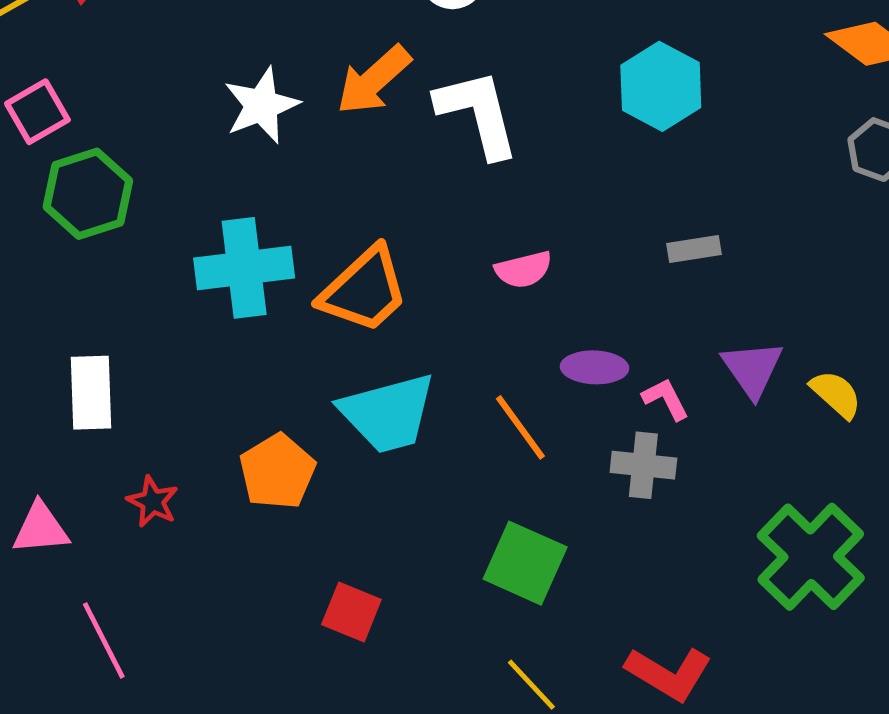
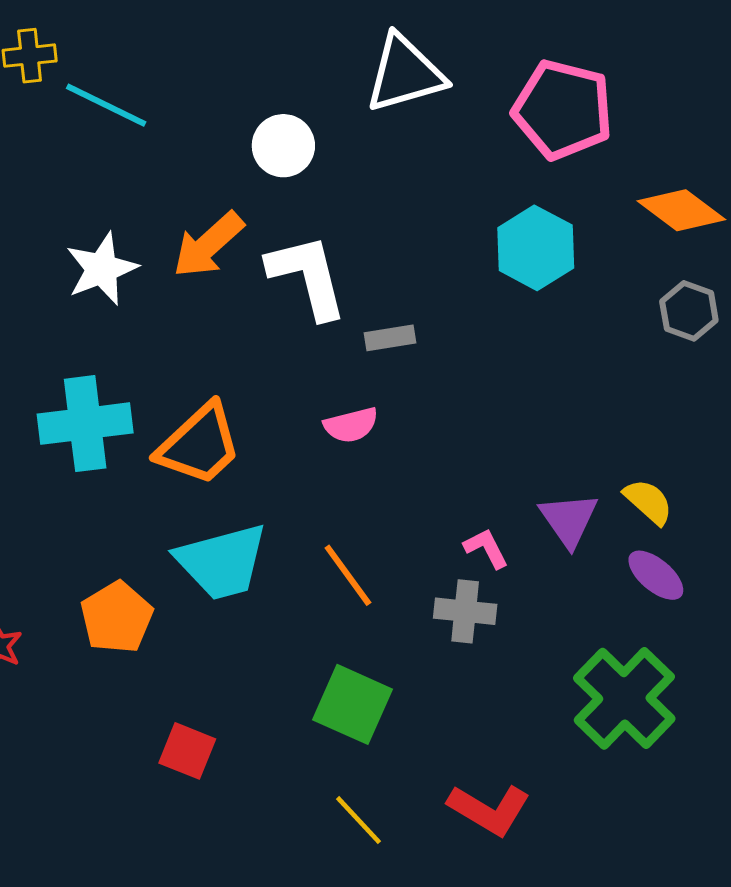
cyan hexagon: (661, 86) -> (536, 248), moved
gray rectangle: (694, 249) -> (390, 338), moved
purple ellipse: (595, 367) -> (656, 575), moved, turned 38
yellow semicircle: (836, 394) -> (648, 502), moved

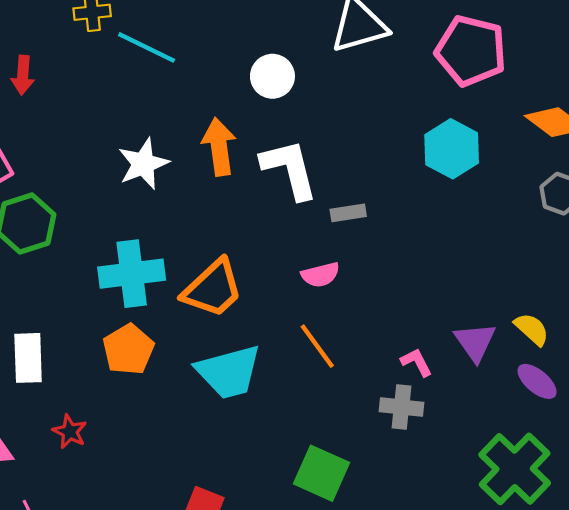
orange arrow: (208, 245) -> (219, 147), turned 124
orange line: (348, 575) -> (317, 346), moved
orange pentagon: (117, 617) -> (128, 349), moved

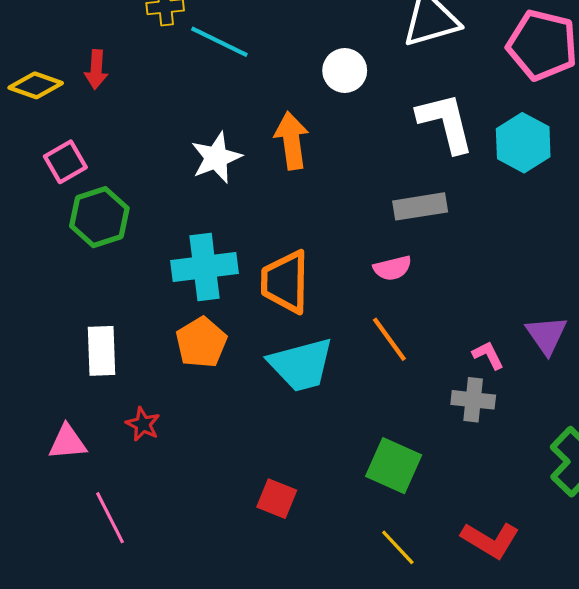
white L-shape: (290, 169) -> (446, 123), moved
gray rectangle: (348, 213) -> (420, 206), size x1.5
orange trapezoid: (213, 289) -> (285, 282), turned 134

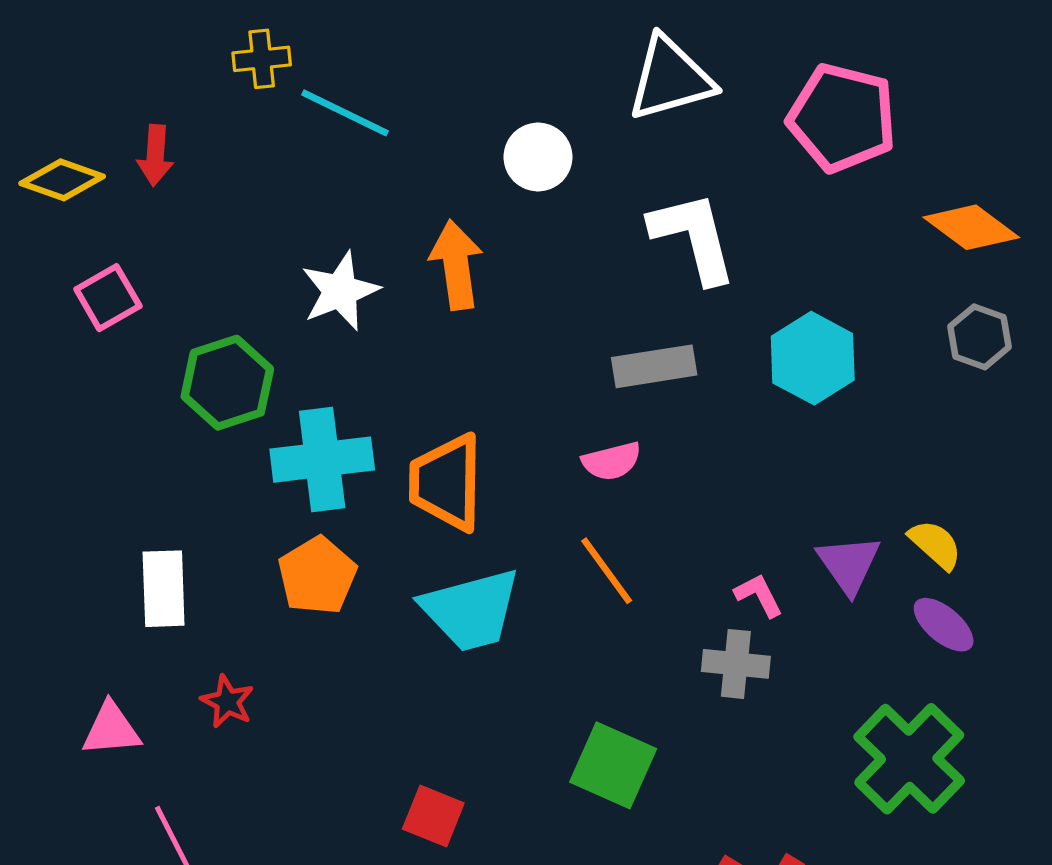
cyan hexagon: (523, 143) -> (813, 358), moved
green hexagon: (99, 217) -> (227, 383), moved

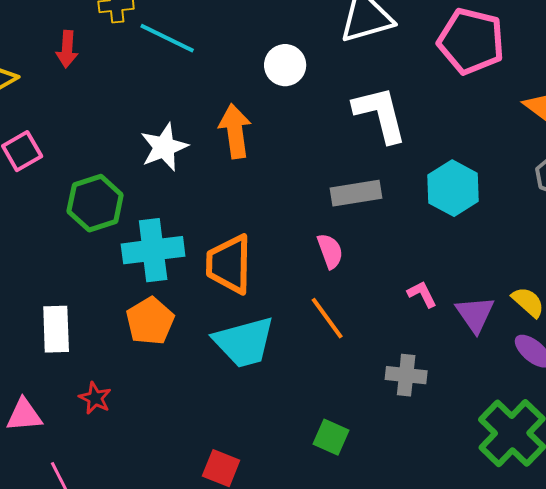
red arrow: (155, 155) -> (67, 49), moved
pink semicircle: (612, 461) -> (330, 251), turned -96
pink L-shape: (759, 595) -> (422, 294), moved
green square: (613, 765) -> (331, 437), size x0.7

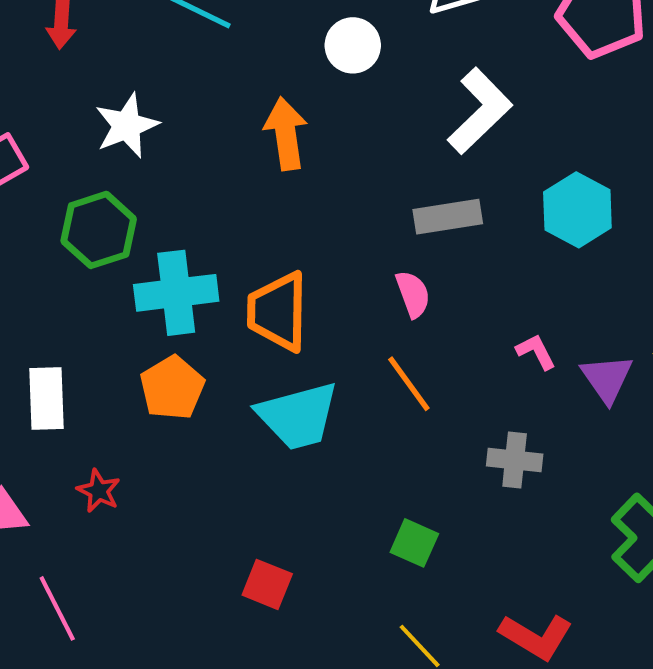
white L-shape: (380, 114) -> (480, 111), turned 60
white star: (164, 147) -> (127, 126), moved

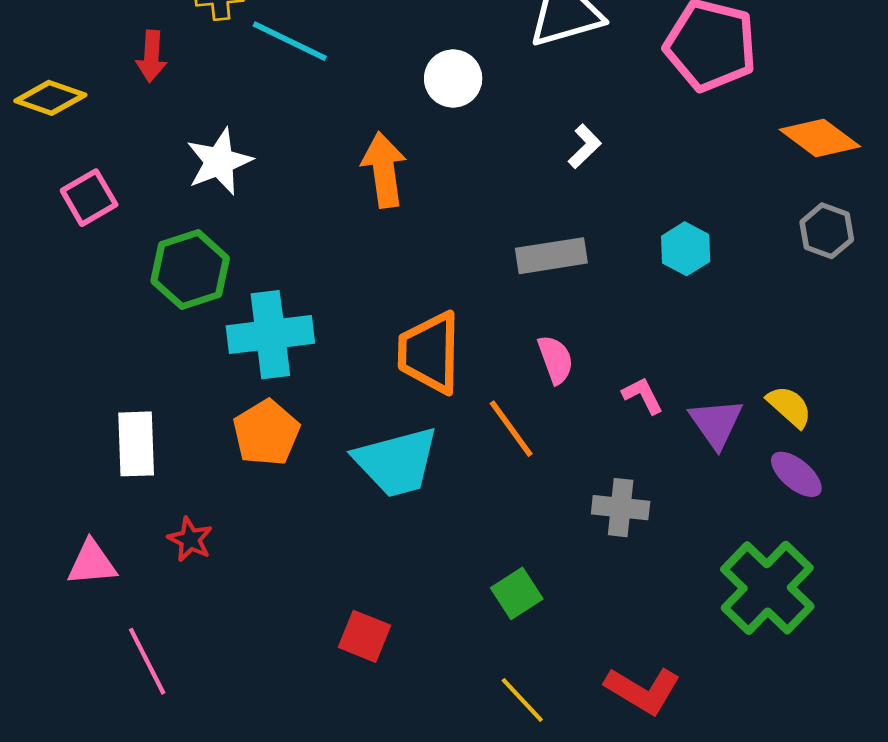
white L-shape: (480, 111) -> (585, 146), size x0.5
cyan hexagon: (577, 210) -> (686, 249), size x0.7
pink semicircle: (413, 294) -> (556, 359), moved
orange trapezoid: (278, 312) -> (430, 353), moved
green square: (414, 543) -> (517, 593), turned 33

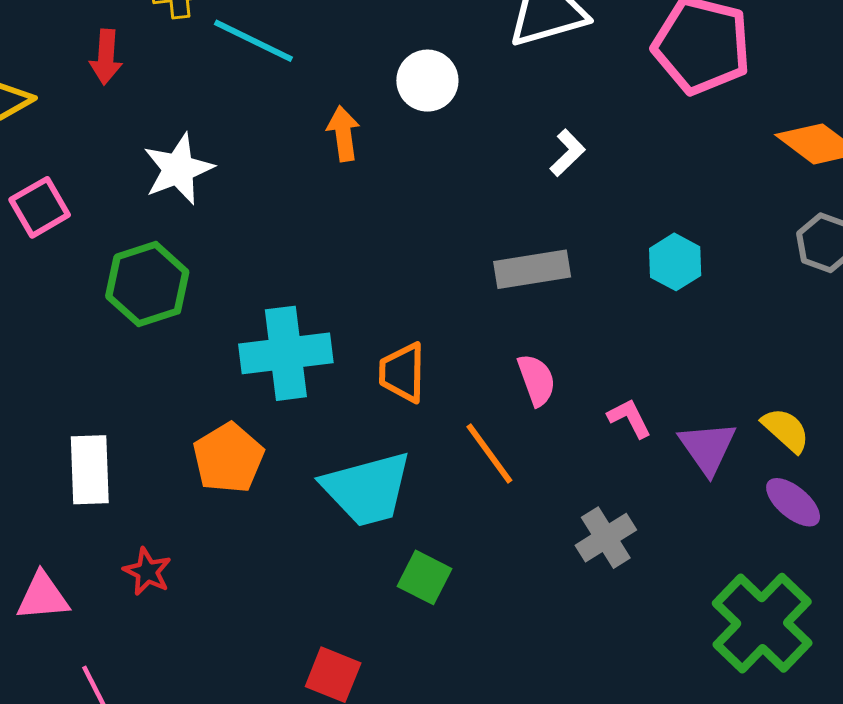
orange arrow: (384, 170) -> (343, 134), moved, size x0.7
cyan cross: (270, 335) -> (286, 353), moved
orange trapezoid: (430, 353) -> (402, 372), size x0.7
gray cross: (621, 508) -> (606, 538), turned -38
green square: (517, 593) -> (424, 577), moved, turned -30

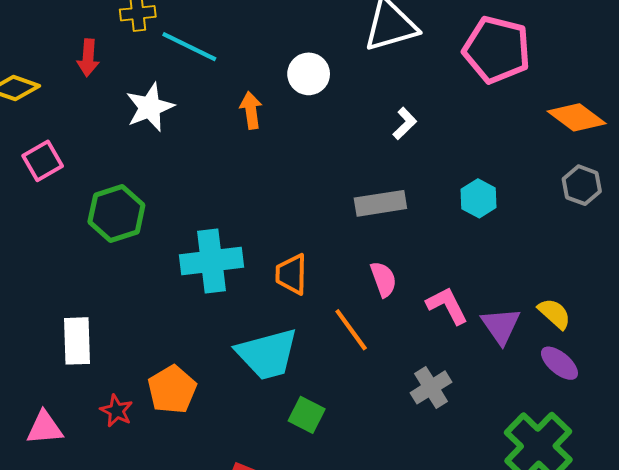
white star: (178, 169) -> (150, 107), moved
pink L-shape: (629, 418) -> (447, 306), size x1.4
orange pentagon: (228, 458) -> (172, 389), moved

